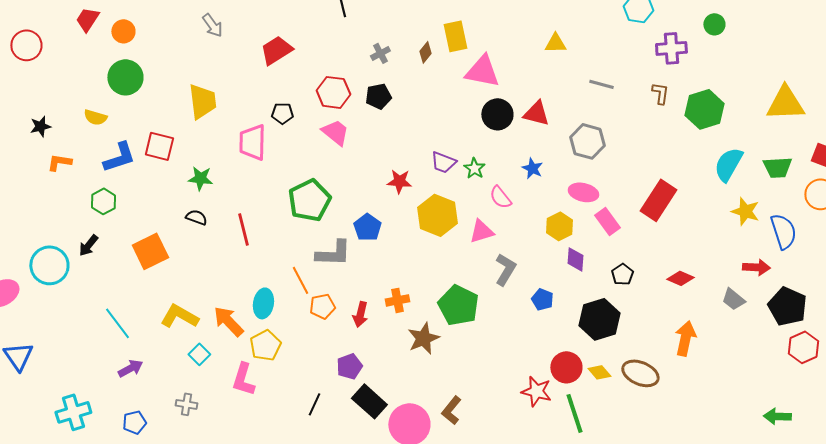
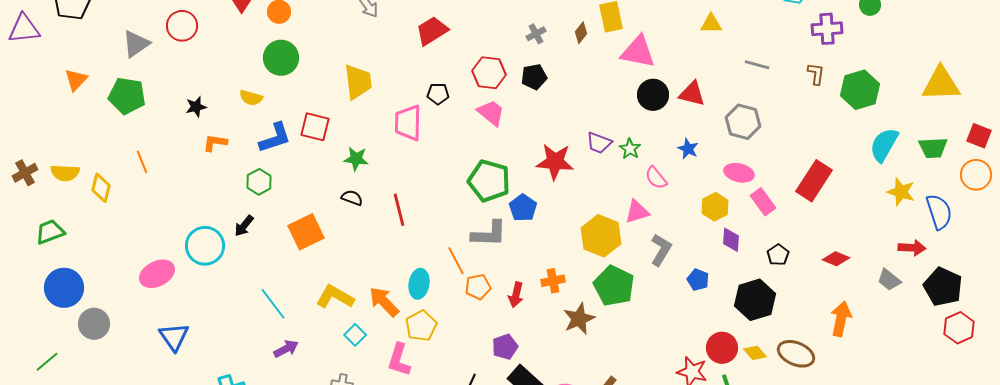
red star: (399, 181) -> (555, 162), size x1.5
green pentagon: (309, 200) -> (489, 181), moved, turned -30
yellow hexagon: (437, 215) -> (601, 236), moved

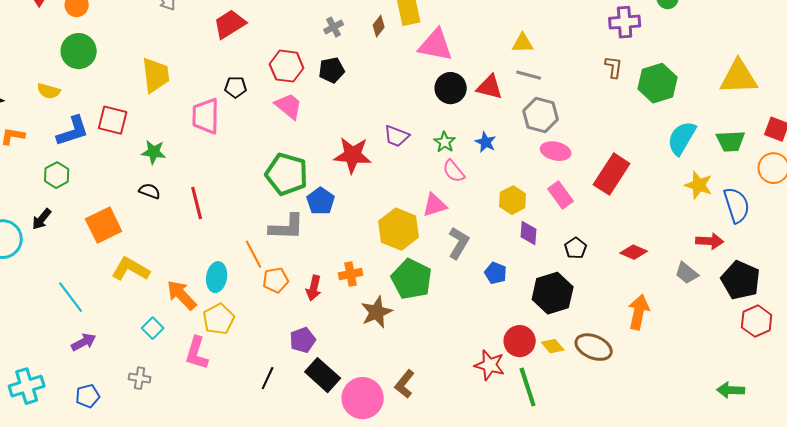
yellow triangle: (711, 24) -> (523, 43), moved
gray line: (757, 65) -> (529, 75), moved
green star: (630, 149) -> (445, 142), moved
pink ellipse: (739, 173) -> (556, 151), moved
yellow L-shape: (335, 297) -> (131, 269), moved

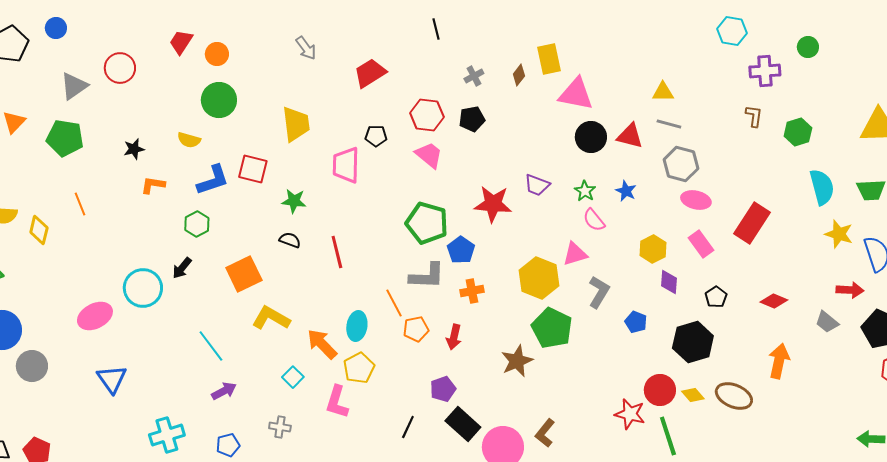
green hexagon: (658, 83) -> (798, 132), size x0.7
cyan semicircle: (682, 138) -> (822, 187), turned 135
orange cross: (351, 274) -> (472, 291), moved

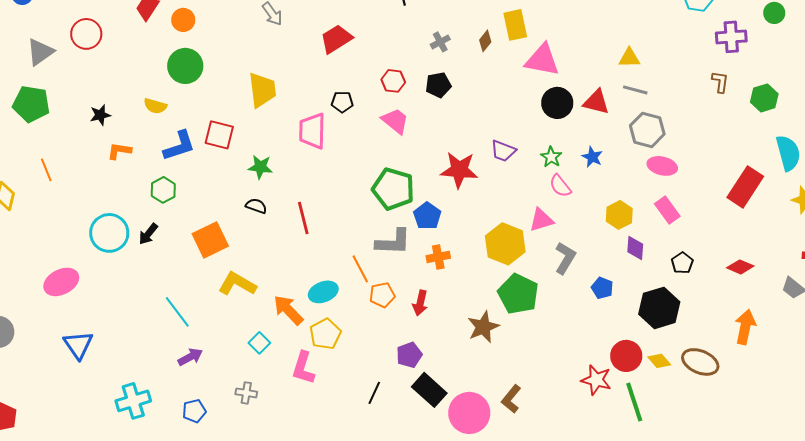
red hexagon: (427, 115) -> (393, 81), size x0.7
red rectangle: (752, 223) -> (745, 187), moved
cyan circle: (143, 288) -> (109, 233), moved
cyan ellipse: (357, 326) -> (323, 292), turned 60

